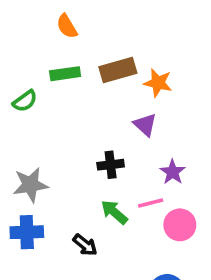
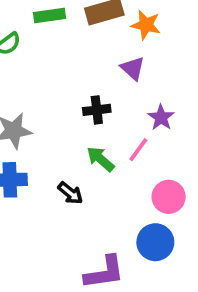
pink line: (151, 203) -> (138, 150), turned -40
pink circle: (180, 225) -> (169, 197), moved

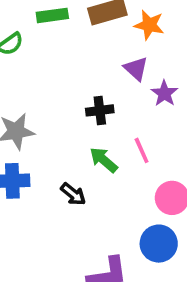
purple star: (161, 117) -> (164, 93), moved
pink line: (138, 150) -> (142, 150), turned -60

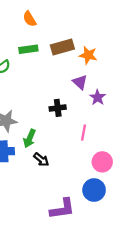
pink line: (142, 150) -> (83, 133), turned 35
green arrow: (104, 160) -> (30, 138), moved, turned -108

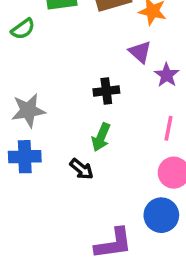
pink line: (83, 133) -> (168, 128), moved
green arrow: (30, 138) -> (101, 137), moved

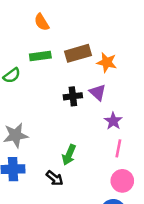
purple star: (167, 75) -> (113, 121), moved
black cross: (106, 91) -> (73, 96), moved

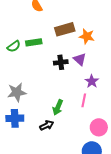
green rectangle: (40, 56) -> (34, 42), moved
pink line: (118, 148) -> (84, 100), moved
black arrow: (55, 178) -> (47, 125), turned -64

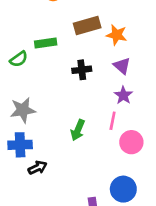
green semicircle: (14, 46) -> (19, 59), moved
purple triangle: (80, 59) -> (122, 66), moved
black arrow: (47, 125) -> (38, 168), moved
pink circle: (99, 127) -> (131, 142), moved

